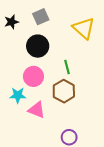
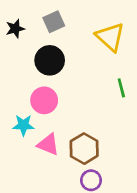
green line: (67, 67) -> (121, 88), moved
brown hexagon: (64, 91) -> (84, 149), moved

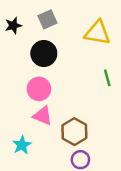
yellow triangle: (110, 37) -> (97, 33), turned -32
cyan star: (23, 125) -> (22, 145), moved, turned -30
pink triangle: (48, 144) -> (43, 116), moved

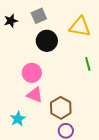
black circle: (44, 54) -> (47, 41), moved

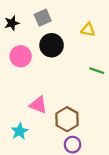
yellow triangle: (80, 27) -> (88, 30), size x0.6
green line: (88, 64) -> (97, 71), turned -56
pink circle: (32, 73) -> (21, 56), moved

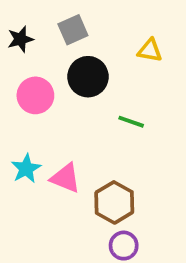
green line: (97, 71) -> (131, 122), moved
cyan star: (20, 131) -> (26, 169), moved

